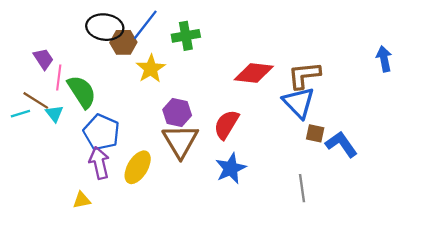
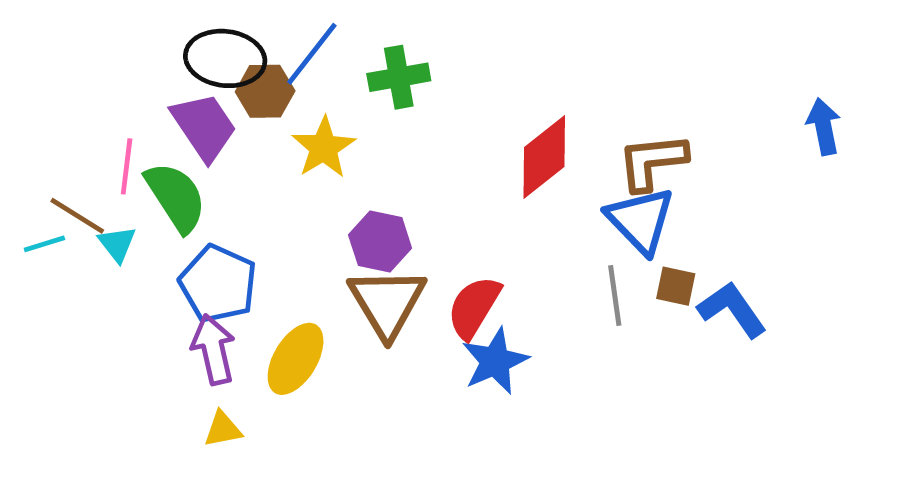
purple trapezoid: (43, 59) -> (204, 127), moved, size x1.5
red diamond: (254, 73) -> (544, 157), turned -45
red semicircle: (226, 125) -> (474, 307), moved
gray line: (302, 188) -> (615, 295), moved
yellow triangle: (82, 200) -> (223, 429), moved

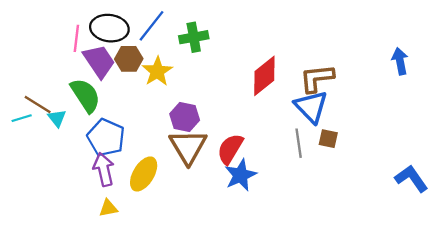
brown hexagon: (265, 91) -> (129, 59), moved
pink line: (127, 166) -> (76, 38), moved
blue L-shape: (732, 310) -> (411, 179), moved

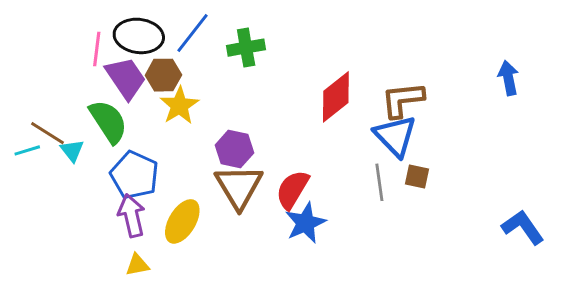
yellow star: (157, 71) -> (179, 106), moved

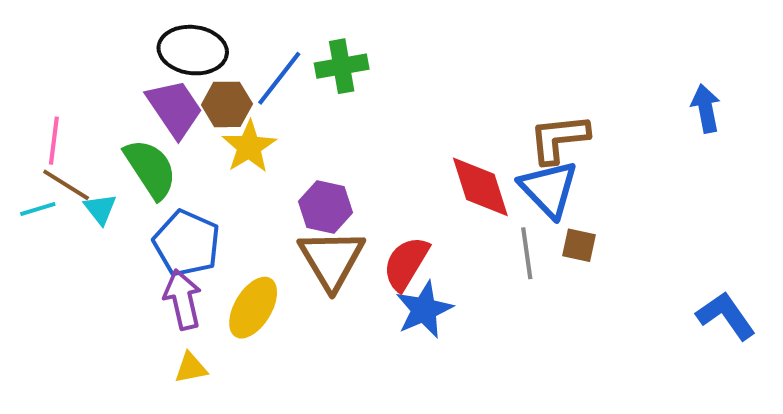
blue line: (192, 33) -> (279, 78), moved
pink line: (97, 49) -> (54, 141), moved
red diamond: (336, 97) -> (480, 187), moved, turned -69

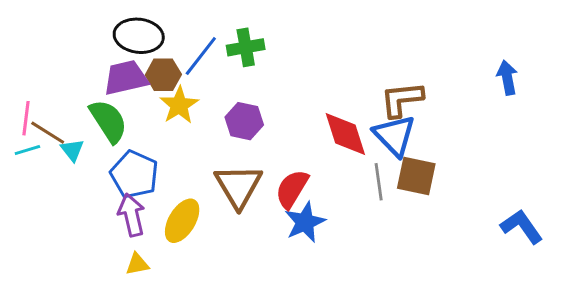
purple trapezoid: (175, 108) -> (126, 78), turned -69
pink line: (54, 141) -> (26, 118), moved
purple hexagon: (326, 207) -> (244, 121), moved
brown square: (579, 245) -> (416, 176), size x1.6

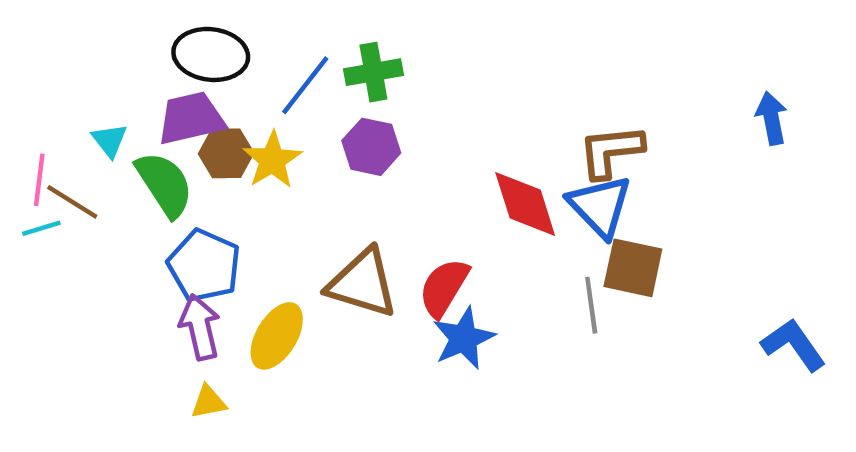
brown hexagon: (163, 75) -> (226, 153), moved
purple hexagon: (244, 121) -> (371, 147), moved
cyan triangle: (72, 150) -> (110, 140), moved
gray line: (379, 182) -> (591, 305), moved
brown triangle: (238, 186) -> (362, 283), turned -42

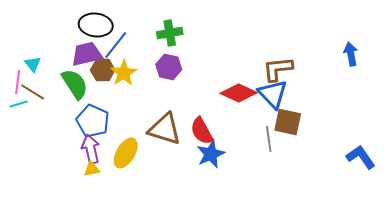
blue line: (305, 85) -> (116, 45), moved
cyan triangle: (110, 140) -> (33, 64), moved
red diamond: (525, 204) -> (239, 93), turned -48
red semicircle: (444, 288) -> (202, 131), turned -60
yellow triangle: (209, 402) -> (92, 169), moved

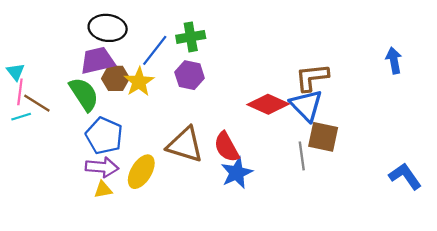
blue line: (116, 45) -> (155, 50), moved
cyan triangle: (33, 64) -> (15, 72), moved
purple arrow: (91, 149) -> (102, 167), turned 108

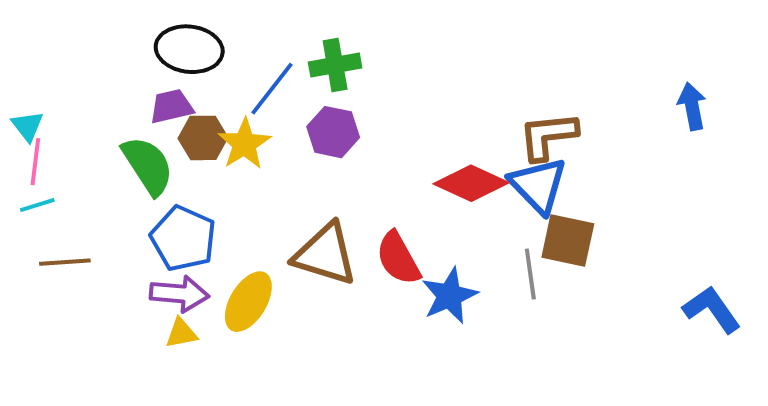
purple trapezoid: (97, 60) -> (171, 106), size x0.7
brown line: (37, 103) -> (65, 262), moved, turned -36
blue star: (237, 173) -> (449, 296), moved

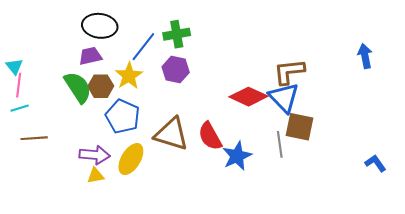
brown hexagon: (203, 138) -> (101, 86), moved
blue pentagon: (183, 238) -> (123, 116), moved
blue L-shape: (712, 309) -> (375, 163), size x0.7

